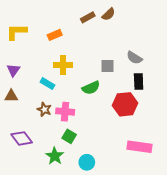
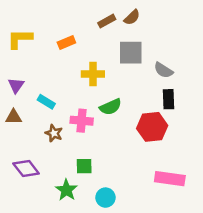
yellow cross: (63, 65) -> (93, 74), moved
gray square: (107, 66) -> (131, 53), moved, size x1.5
cyan rectangle: (47, 84) -> (46, 102), moved
pink cross: (65, 112) -> (82, 121), moved
green square: (69, 136) -> (84, 166), turned -32

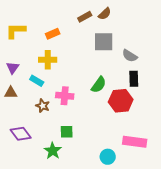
yellow cross: (93, 74) -> (48, 60), moved
green semicircle: (111, 107) -> (99, 85), moved, turned -30
cyan circle: (105, 198) -> (108, 157), moved

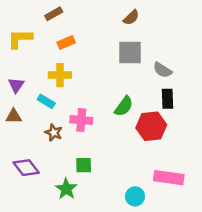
brown rectangle: (85, 17) -> (54, 14), moved

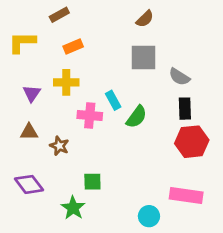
purple triangle: (16, 85) -> (32, 93), moved
cyan rectangle: (46, 101) -> (113, 100), moved, turned 30
brown triangle: (14, 116) -> (29, 132), moved
pink cross: (81, 120) -> (90, 115), moved
red hexagon: (151, 126) -> (192, 142), moved

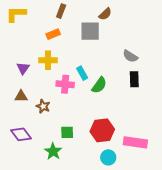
brown rectangle: (59, 15) -> (61, 11), moved, turned -40
yellow L-shape: (22, 42) -> (16, 14), moved
gray square: (143, 58) -> (90, 31), moved
red hexagon: (192, 142) -> (102, 130), moved

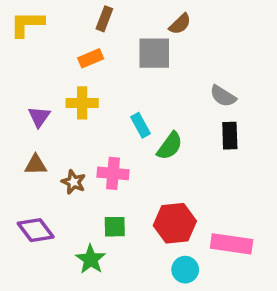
pink cross: (65, 84) -> (113, 173), moved

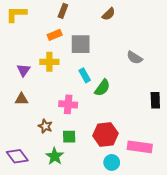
gray square: (154, 53) -> (81, 44), moved
black rectangle: (230, 136) -> (155, 100), moved
brown star: (74, 182) -> (45, 126), moved
purple diamond: (36, 230) -> (17, 156), moved

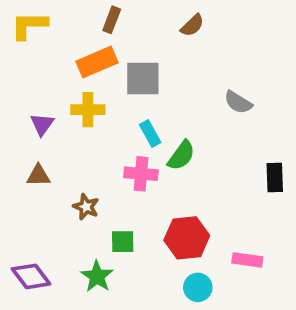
orange rectangle: (55, 35) -> (97, 62), size x1.5
pink cross: (68, 104) -> (141, 174), moved
brown star: (45, 126) -> (86, 207), moved
pink rectangle: (140, 147) -> (247, 260), size x0.7

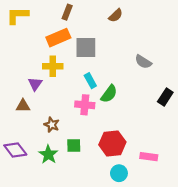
purple triangle: (42, 124) -> (35, 84), moved
black rectangle: (275, 177) -> (165, 97), moved, turned 35
purple diamond: (31, 276) -> (15, 150), moved
green star: (97, 276) -> (48, 154), moved

